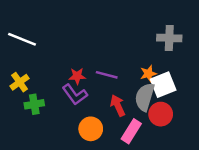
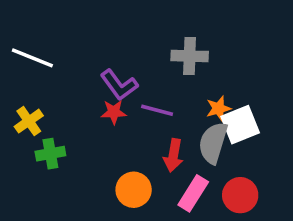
gray cross: (169, 38) -> (190, 56), moved
purple L-shape: (75, 94) -> (119, 85), moved
red arrow: (118, 105) -> (173, 155), turned -145
red circle: (161, 114) -> (240, 195), moved

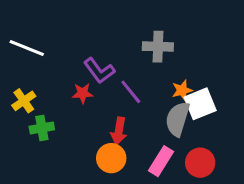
purple line: (157, 110) -> (131, 92), turned 36
red star: (114, 112) -> (83, 93), moved
red arrow: (173, 155) -> (119, 131), moved

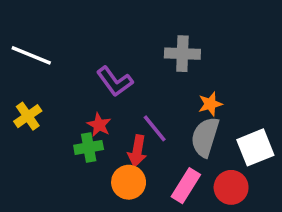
purple line: (131, 92) -> (155, 128), moved
red star: (83, 93) -> (99, 125), moved, turned 30
white square: (200, 104) -> (255, 147), moved
green cross: (42, 128) -> (89, 147), moved

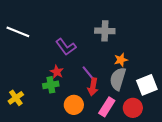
yellow cross: (28, 116) -> (16, 98), moved
red arrow: (137, 151) -> (93, 87), moved

